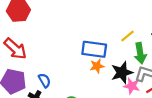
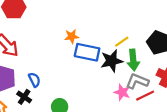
orange star: (97, 66) -> (72, 36), moved
black star: (122, 73) -> (112, 61), moved

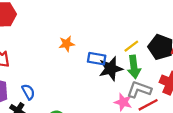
yellow line: (122, 42) -> (131, 46), moved
blue rectangle: (87, 52) -> (97, 59), moved, size x0.7

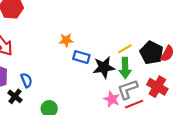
blue rectangle: (97, 59) -> (81, 57), moved
gray L-shape: (139, 90) -> (128, 89), turned -45

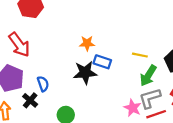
yellow line: (125, 49) -> (140, 55), moved, turned 40
black star: (104, 67) -> (85, 73), moved
green arrow: (125, 68) -> (148, 76), turned 30

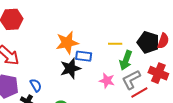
orange star: (87, 43) -> (67, 43), size x1.6
pink star: (133, 108) -> (107, 81), moved

